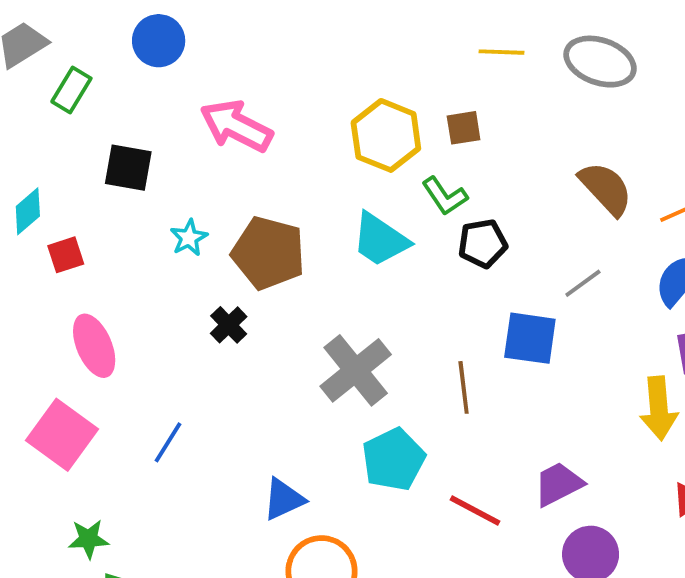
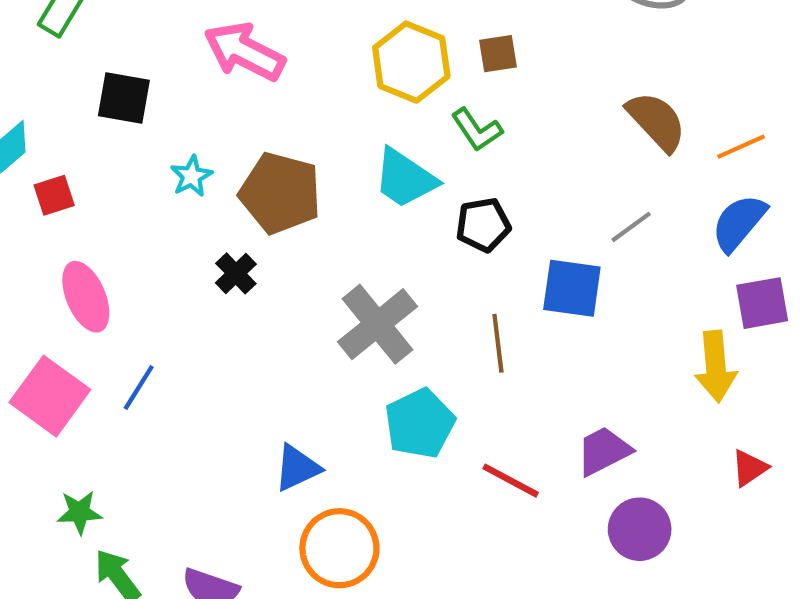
black pentagon: (483, 243) -> (483, 225), moved
blue line: (168, 442) -> (139, 388), moved

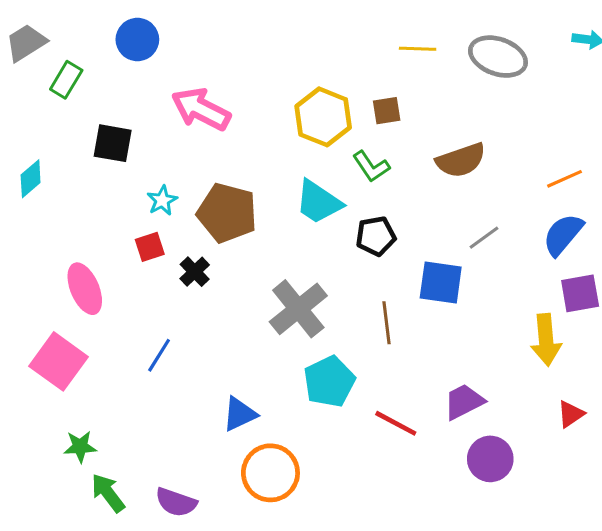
brown semicircle: (656, 121) -> (461, 160), moved, turned 114
red square: (54, 195) -> (150, 247), moved
blue line: (139, 388) -> (159, 355), moved

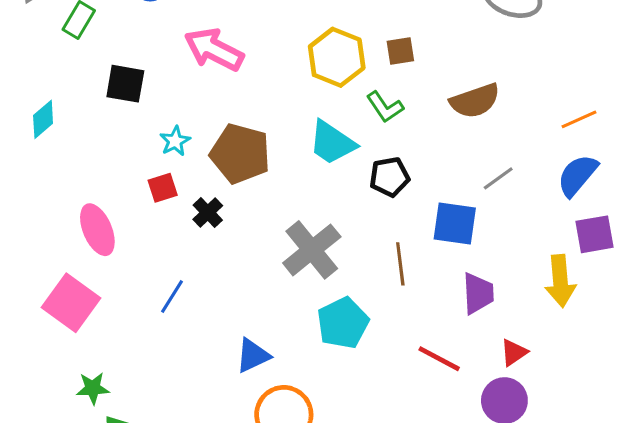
purple trapezoid: (464, 402) -> (478, 293), moved, turned 114
red triangle: (571, 414) -> (514, 352), moved
red line: (396, 423) -> (439, 359), moved

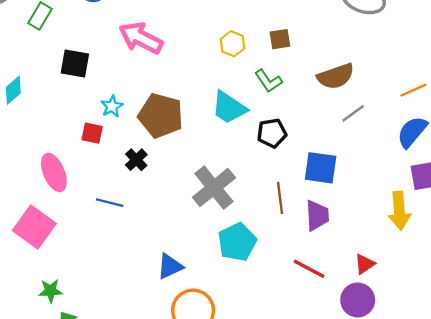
yellow hexagon: (337, 57) -> (232, 44), size x0.6
gray line: (498, 178) -> (353, 113), moved
red square: (163, 188) -> (92, 133), moved, turned 30
purple trapezoid: (478, 293) -> (317, 215), moved
blue line: (172, 296) -> (110, 203), moved, turned 72

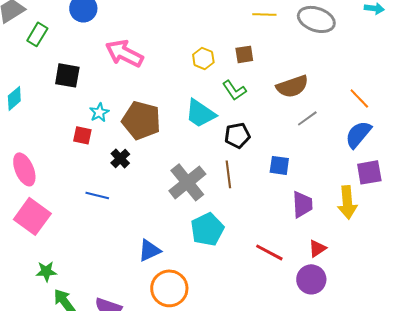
orange line: (413, 90) -> (359, 98), turned 70
blue square: (321, 168) -> (279, 165), size x0.7
pink ellipse: (54, 172) -> (24, 169), moved
brown line: (280, 198) -> (228, 174), moved
purple trapezoid: (317, 215) -> (302, 204), moved

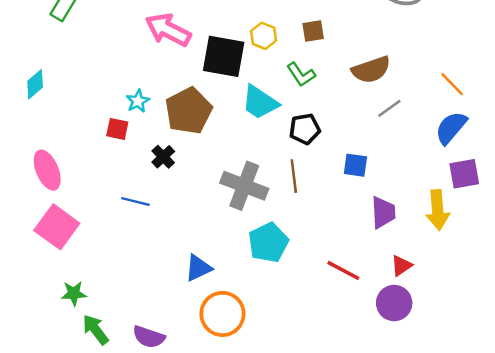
black square: (67, 75) -> (224, 56), moved, size x1.4
brown pentagon: (141, 120) -> (189, 111), turned 30
gray cross: (187, 182) -> (244, 186), turned -30

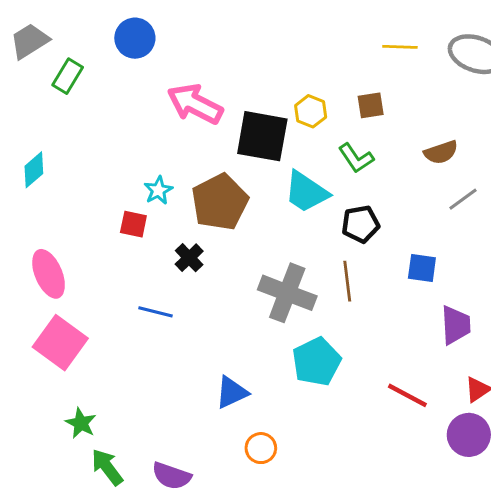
brown semicircle: (371, 70) -> (441, 152), size x0.7
green star: (74, 293) -> (81, 423), turned 30
orange circle: (222, 314) -> (261, 448), size x0.6

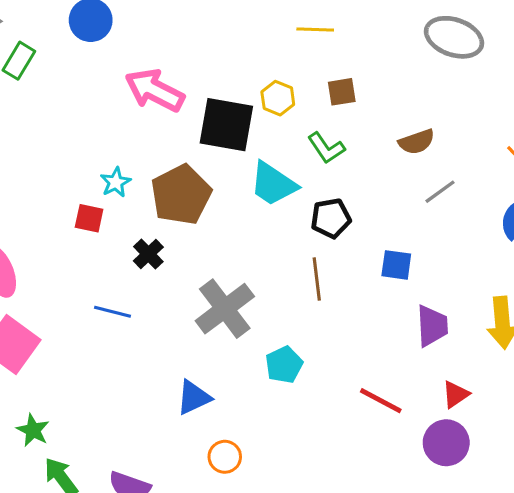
yellow line: (400, 47) -> (315, 29), moved
gray cross: (287, 293) -> (225, 309), moved, turned 32
cyan pentagon: (317, 362) -> (284, 365), size x0.7

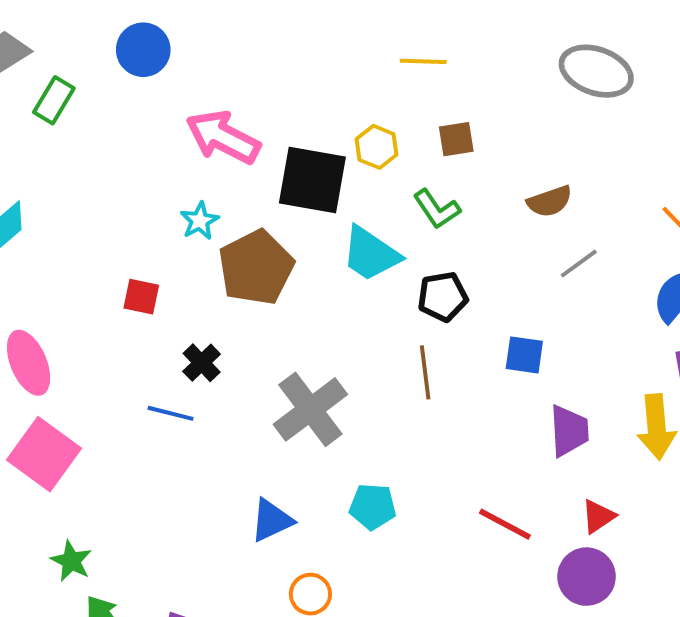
cyan star: (116, 182) -> (200, 221), moved
black cross: (148, 254) -> (202, 363), moved
cyan pentagon: (284, 365) -> (373, 507), moved, turned 30

